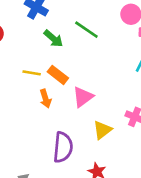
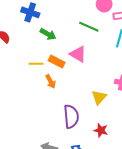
green line: (86, 30) -> (89, 27), moved
pink triangle: (83, 97) -> (78, 54), moved, turned -42

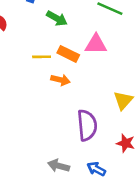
pink triangle: (78, 54) -> (96, 44), turned -30
orange arrow: (51, 81) -> (60, 80), turned -48

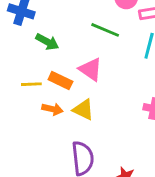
pink triangle: (96, 44) -> (91, 69), turned 35
yellow triangle: (123, 100) -> (83, 110), moved, turned -45

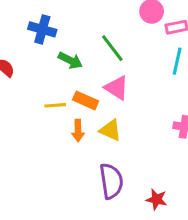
green line: (105, 30) -> (112, 48), moved, turned 32
orange arrow: (52, 109) -> (78, 131), turned 78

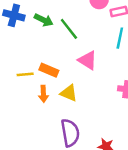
green arrow: (70, 60) -> (44, 20), moved
pink triangle: (117, 88) -> (88, 60), moved

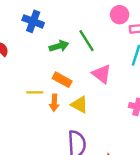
green arrow: (44, 20) -> (59, 46), moved, turned -48
yellow line: (25, 74) -> (35, 92), moved

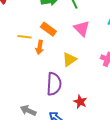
yellow triangle: (80, 105) -> (69, 59), moved, turned 49

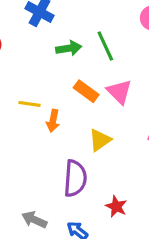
orange rectangle: (48, 29) -> (86, 91), moved

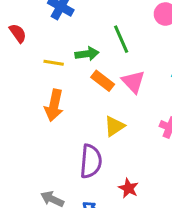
green arrow: (69, 48) -> (87, 54), moved
yellow line: (30, 104) -> (54, 63), moved
orange arrow: (53, 121) -> (54, 105), moved, size x1.5

